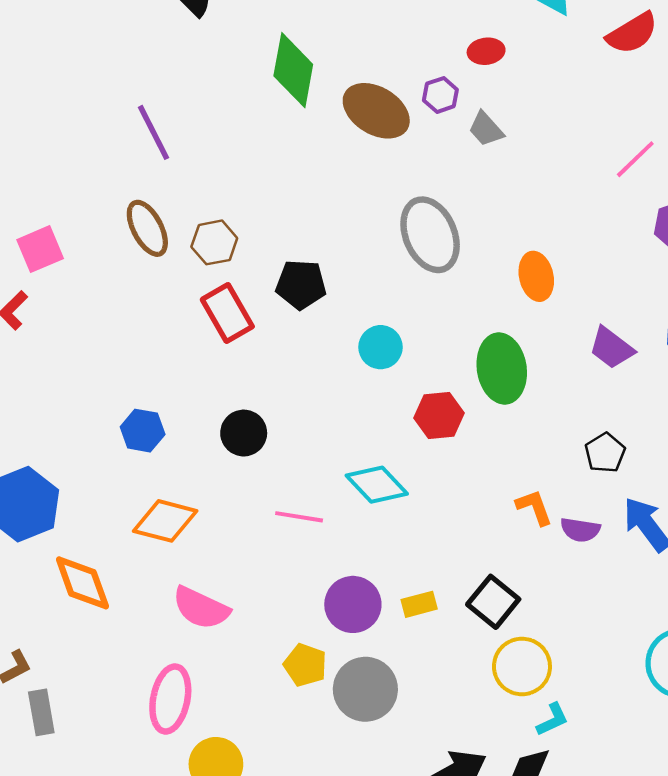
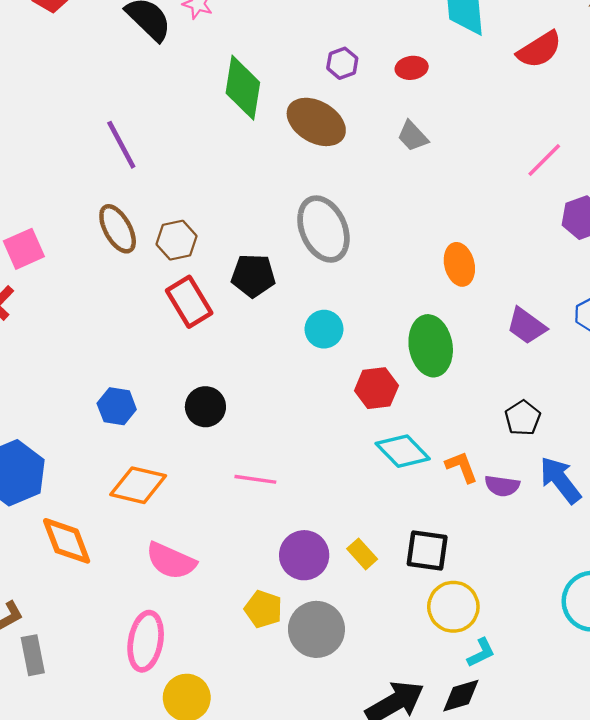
purple hexagon: (440, 95) -> (342, 63), moved
gray ellipse: (430, 235) -> (323, 229), moved
cyan diamond: (377, 485) -> (403, 451), moved
black square: (493, 602) -> (427, 551), turned -30
yellow rectangle: (419, 604) -> (362, 554), turned 64

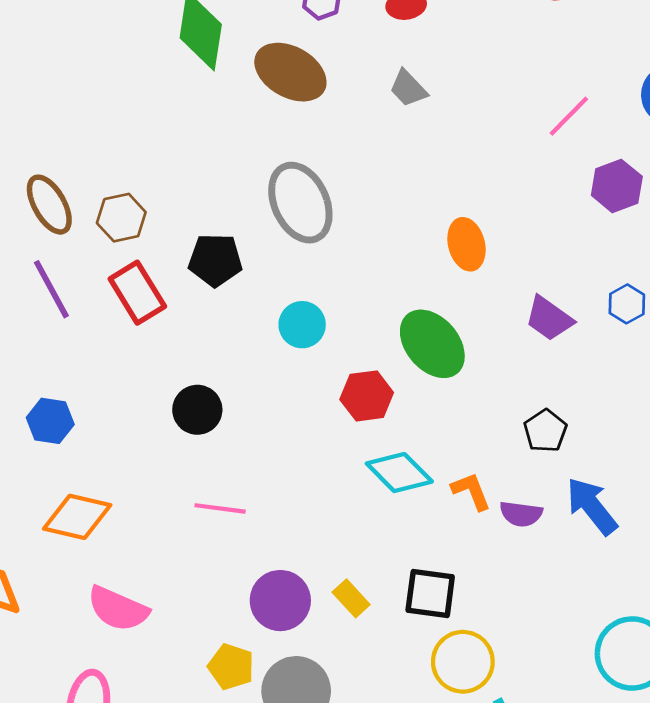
purple line: (121, 145) -> (51, 289), moved
green ellipse: (431, 346) -> (432, 344), turned -30
black circle: (205, 407) -> (197, 410), moved

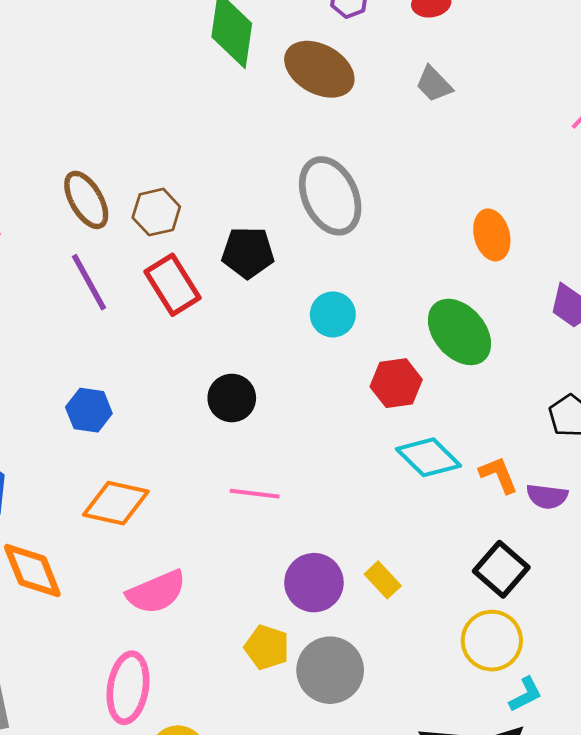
black square: (430, 593) -> (501, 569), moved, turned 34
pink semicircle: (118, 609) -> (156, 592), turned -46

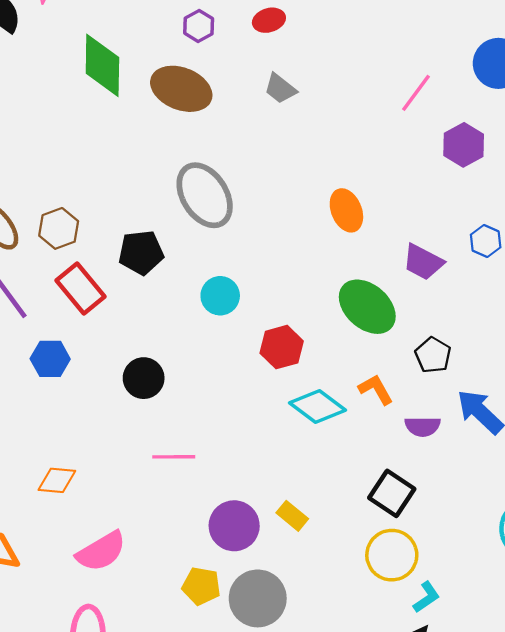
green ellipse: (459, 332) -> (367, 307), moved
blue hexagon: (89, 410) -> (50, 359), moved
orange L-shape: (499, 475) -> (376, 389), moved
orange diamond: (116, 503) -> (57, 480), size x0.7

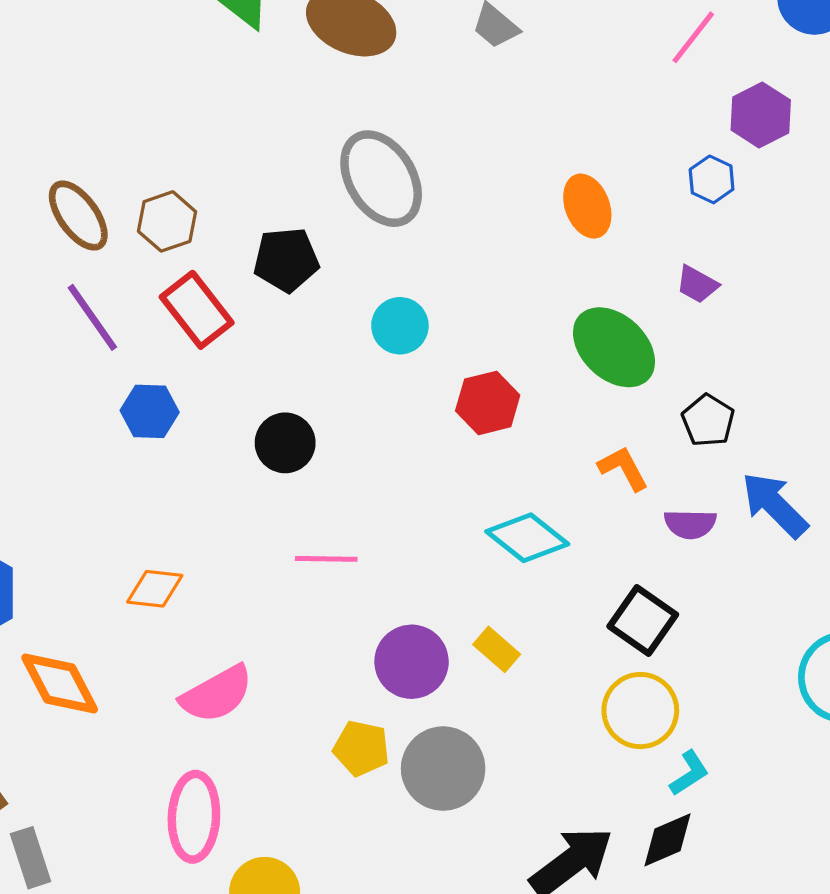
blue hexagon: (486, 241) -> (712, 179), moved
purple trapezoid: (423, 262) -> (697, 284), size x0.7
cyan diamond: (317, 406) -> (527, 538), moved

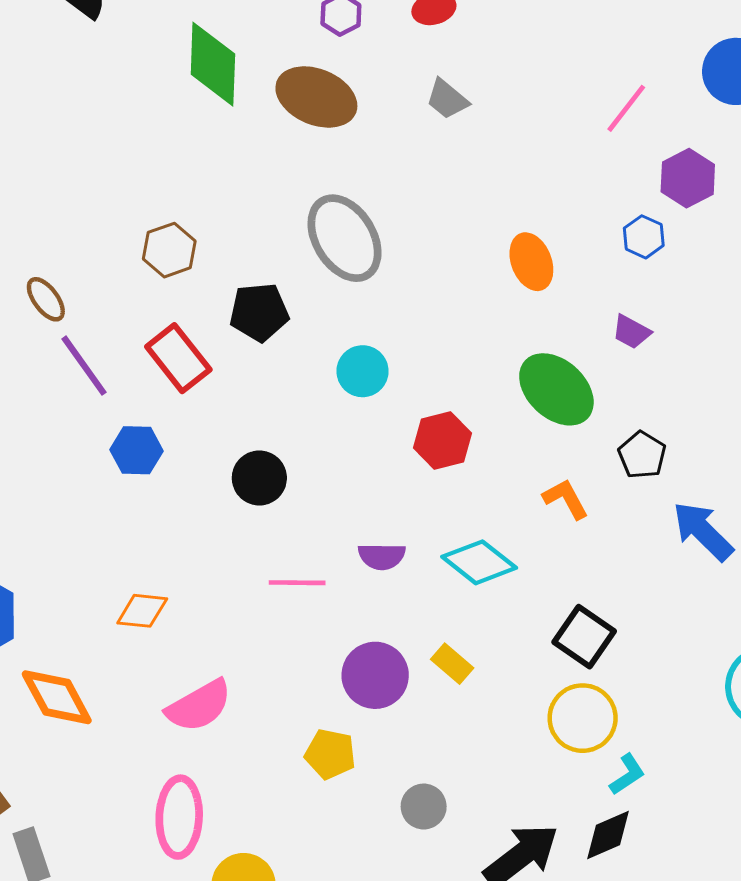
brown ellipse: (78, 216) -> (46, 299), moved, size x0.7
brown hexagon: (167, 221) -> (169, 250), moved
purple semicircle: (690, 524) -> (382, 556), moved
gray circle: (443, 769) -> (424, 807), moved, size x0.6

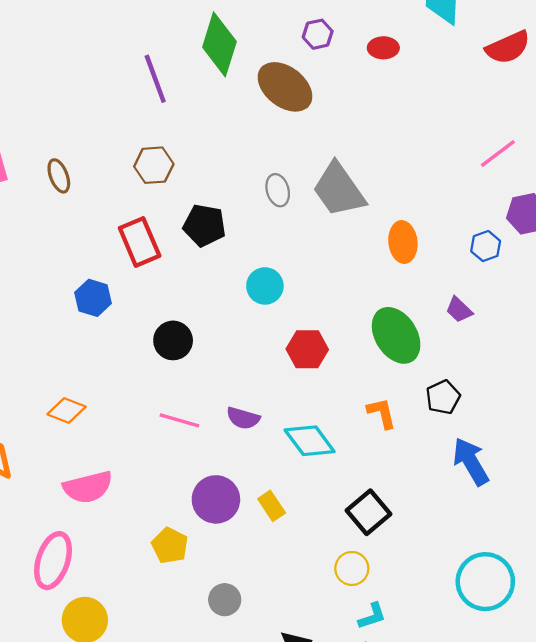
gray trapezoid: (447, 99) -> (339, 190), moved, size x1.8
gray ellipse: (345, 238) -> (278, 190), size x0.5
purple line: (84, 366) -> (155, 79), moved
yellow circle: (583, 718) -> (352, 568), size x0.7

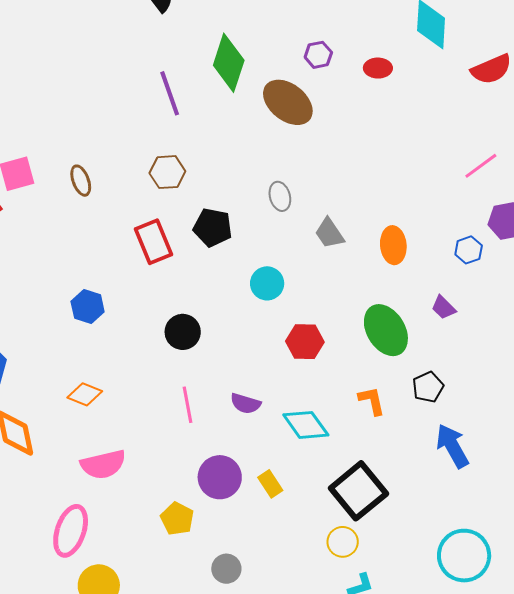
gray trapezoid: (339, 190) -> (329, 233), moved, size x0.6
blue hexagon: (93, 298) -> (88, 307), moved
pink line: (179, 420) -> (187, 405), turned 63
black square: (368, 512) -> (358, 491), size x1.4

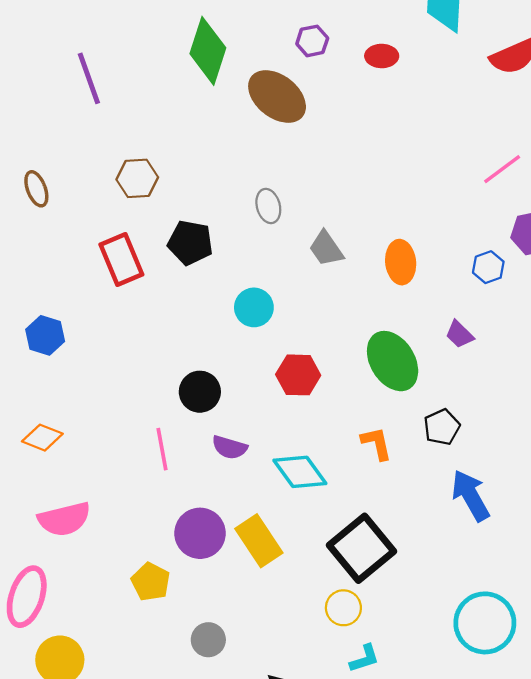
purple line: (170, 93) -> (89, 78), moved
black circle: (183, 332) -> (200, 392), moved
yellow rectangle: (270, 484) -> (259, 541), size x1.6

